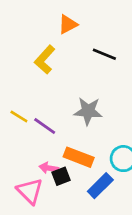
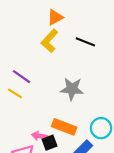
yellow L-shape: (45, 60) -> (50, 41), moved
purple line: (45, 126) -> (22, 77), moved

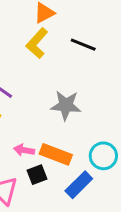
pink arrow: (39, 136) -> (24, 150), moved

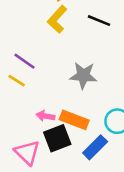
black square: (37, 175) -> (57, 138), size x1.5

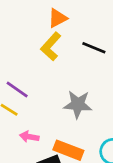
pink arrow: (45, 116) -> (29, 137), moved

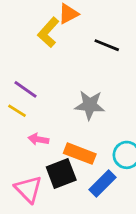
yellow L-shape: (51, 46) -> (48, 32), moved

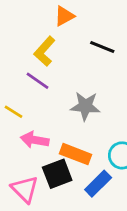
yellow L-shape: (48, 32) -> (45, 51), moved
purple line: (26, 89) -> (37, 81), moved
pink arrow: (38, 139) -> (35, 140), size x1.4

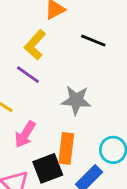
pink arrow: (35, 140) -> (25, 134), turned -68
orange rectangle: (75, 154) -> (66, 148), turned 76

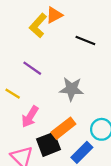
yellow L-shape: (35, 45) -> (38, 25), moved
orange rectangle: (66, 148) -> (63, 128), turned 45

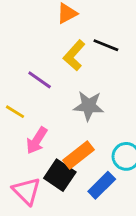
yellow L-shape: (38, 25) -> (74, 55), moved
black square: (48, 144) -> (60, 175), turned -35

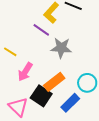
purple line: (40, 80) -> (41, 30), moved

